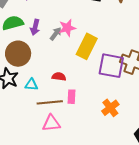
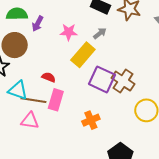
gray arrow: (56, 34) -> (100, 33), moved
cyan triangle: (31, 85) -> (18, 90), moved, size x1.5
pink rectangle: (71, 97) -> (56, 100), size x1.5

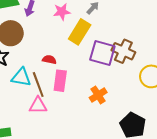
brown line: (33, 100) -> (38, 84), turned 70

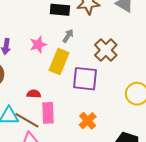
brown cross: (123, 51) -> (106, 50), moved, turned 30
brown line: (38, 84) -> (27, 120), turned -30

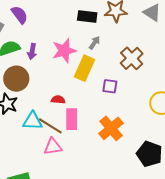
pink star: (38, 45) -> (64, 51), size x1.4
purple square: (85, 79) -> (110, 86), size x0.6
orange cross: (88, 121) -> (111, 128), size x1.4

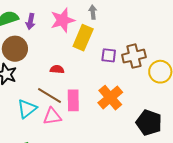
gray arrow: (94, 43) -> (93, 12), turned -40
brown cross: (132, 58) -> (134, 56), moved, turned 30
pink rectangle: (72, 119) -> (73, 100), moved
cyan triangle: (33, 121) -> (27, 109), moved, turned -40

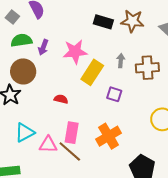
gray arrow: (93, 12) -> (121, 61), moved
brown cross: (134, 56) -> (147, 68), moved
brown line: (49, 96) -> (70, 152), moved

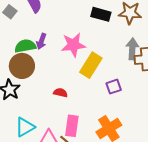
green semicircle: (21, 40) -> (25, 46), moved
gray arrow: (121, 61) -> (132, 49), moved, size x1.5
purple square: (114, 94) -> (114, 87), turned -35

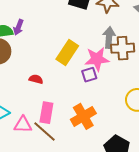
pink star: (73, 45) -> (97, 59), moved

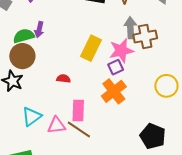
orange cross: (83, 116) -> (114, 91), moved

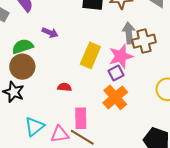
purple arrow: (39, 30) -> (50, 33), moved, turned -77

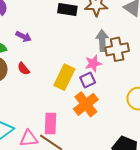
yellow rectangle: (90, 55) -> (64, 77), moved
pink star: (121, 56) -> (93, 63), size x0.7
red semicircle: (64, 87) -> (23, 69), moved, turned -136

